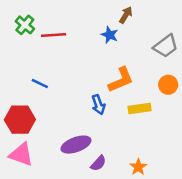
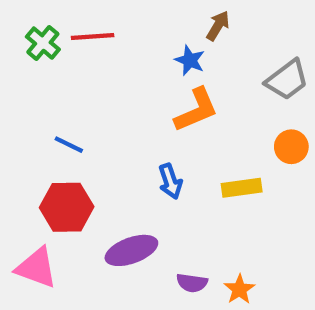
red line: (54, 35) -> (93, 37), moved
orange L-shape: (121, 80) -> (196, 110), moved
red hexagon: (20, 120) -> (67, 207), moved
purple semicircle: (98, 163) -> (192, 283), moved, turned 56

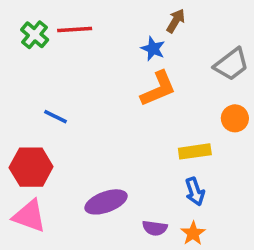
blue arrow: (170, 181) -> (195, 192), moved
red hexagon: (67, 207) -> (31, 167), moved

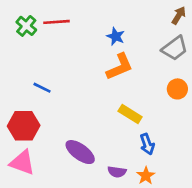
brown arrow: (176, 21) -> (179, 15), moved
yellow rectangle: (195, 151) -> (130, 114), moved, turned 40
purple ellipse: (106, 202) -> (80, 152), turned 56

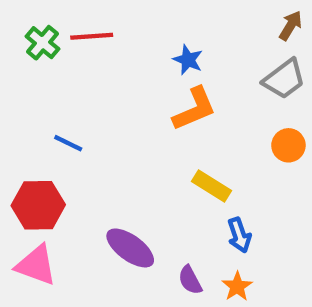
purple semicircle: (117, 172) -> (190, 280), turned 54

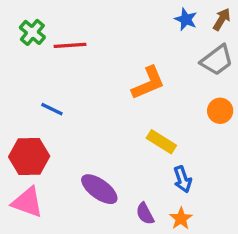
red line: (92, 36) -> (70, 45), moved
blue star: (188, 60) -> (186, 19), moved

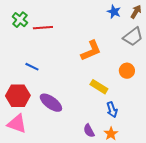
orange circle: (220, 111) -> (127, 71), moved
purple ellipse: (99, 189) -> (51, 103), moved

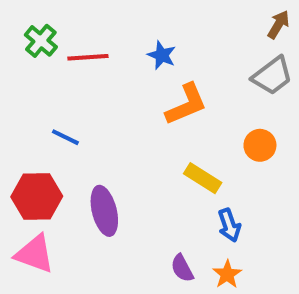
blue star: (114, 12) -> (162, 55), moved
purple ellipse: (51, 103) -> (104, 211), turned 40

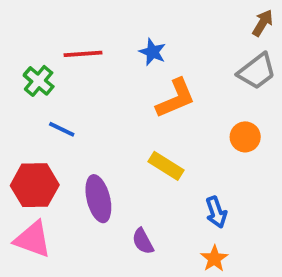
green cross: (41, 41) -> (39, 81), moved
yellow rectangle: (203, 178) -> (166, 166), moved
purple semicircle: (182, 268) -> (143, 241), moved

